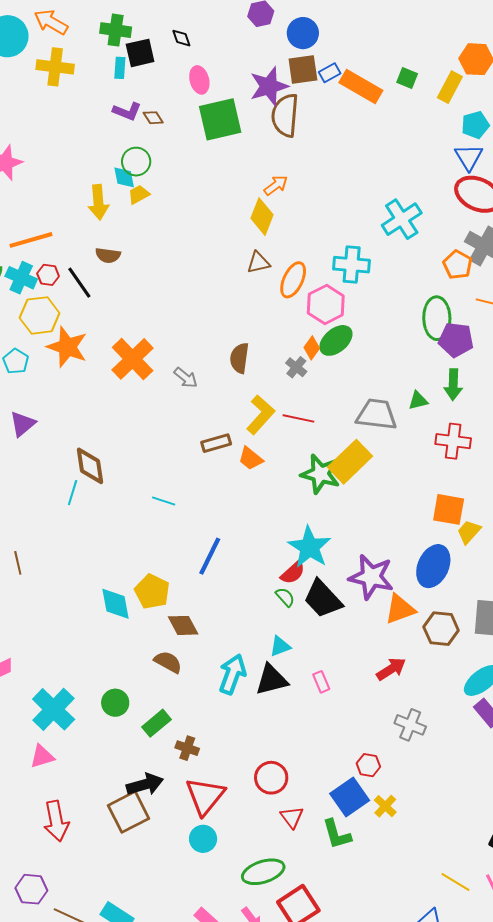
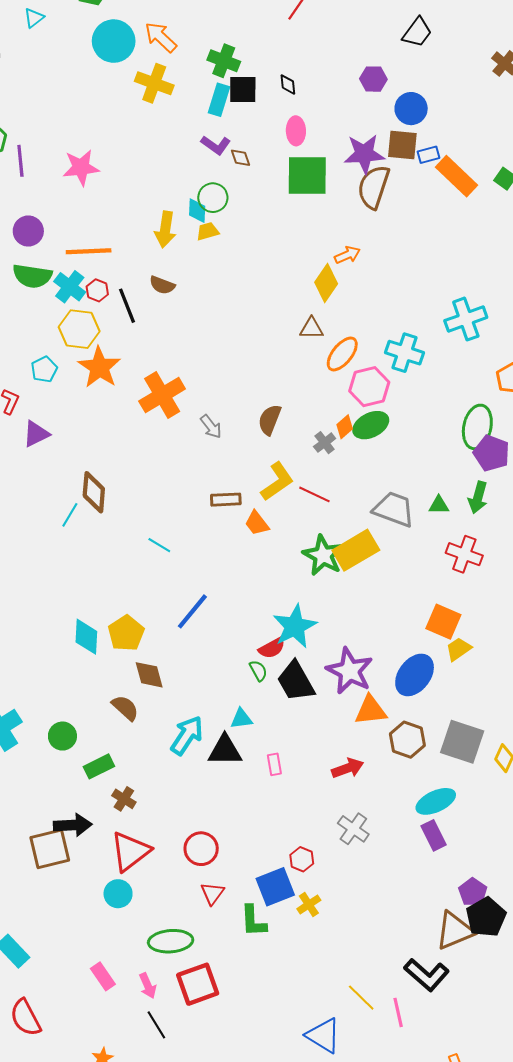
cyan rectangle: (120, 68) -> (219, 100), size x1.4

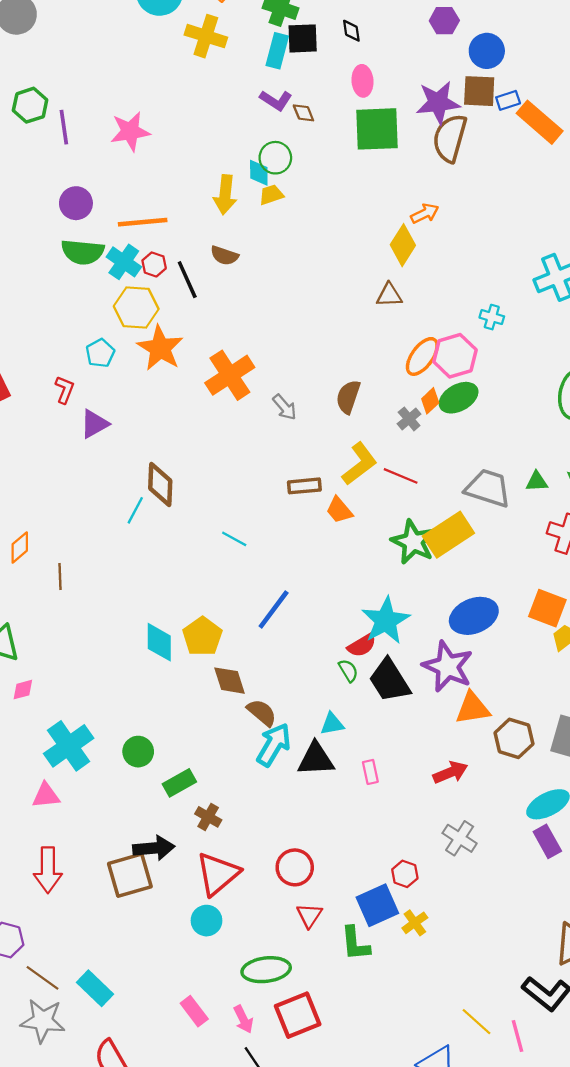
cyan cross: (405, 353) -> (492, 317), size x0.6
orange ellipse: (342, 354) -> (422, 356), moved
blue ellipse: (415, 675) -> (474, 616), moved, turned 33
brown semicircle: (125, 708) -> (262, 713), moved

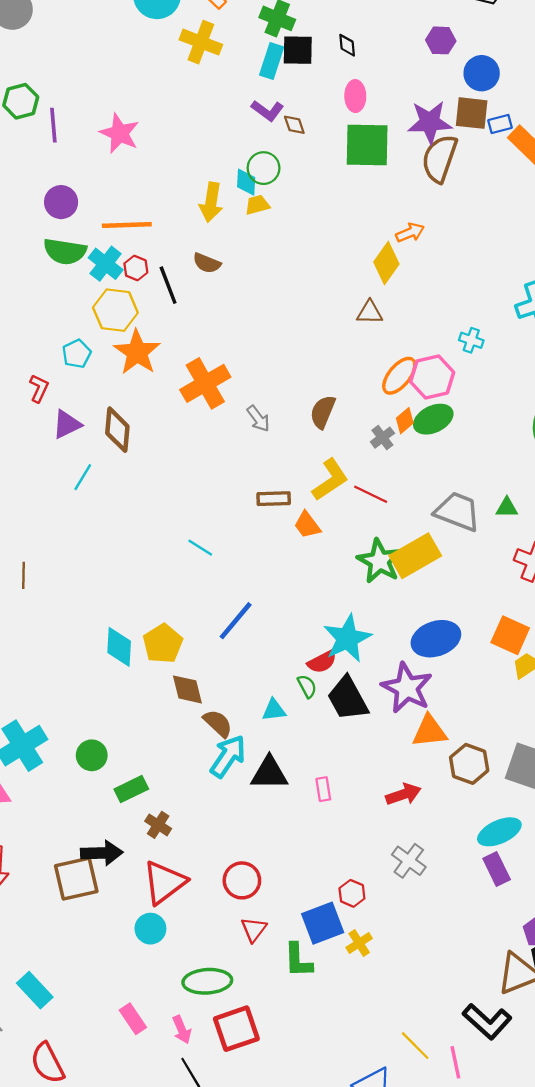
pink star: (130, 131) -> (120, 133), turned 30
brown diamond: (160, 484) -> (117, 430), moved
cyan line: (135, 510) -> (83, 477), moved
cyan triangle: (332, 724) -> (274, 710), moved

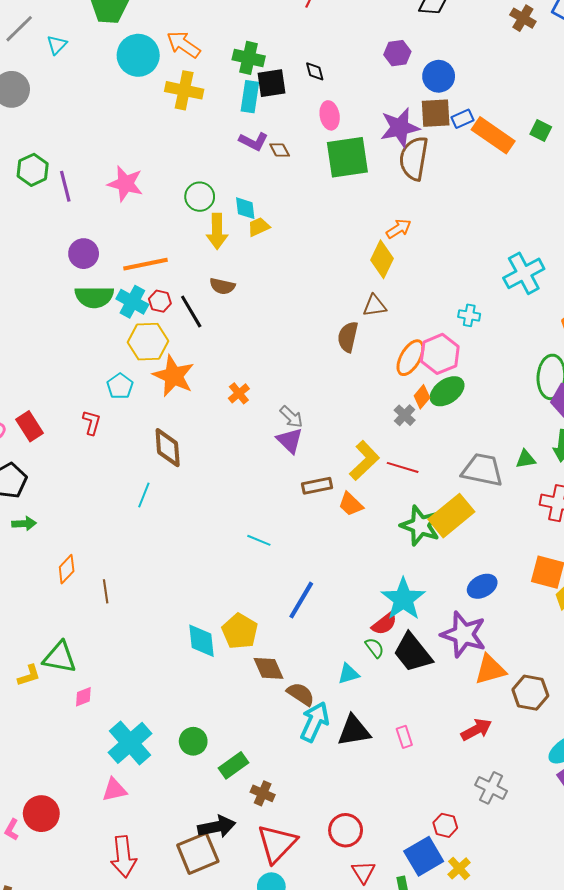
green circle: (264, 168) -> (200, 197), moved
orange cross: (205, 383) -> (239, 393), size x0.5
brown semicircle: (323, 412) -> (348, 337), moved
purple triangle: (67, 424) -> (290, 440), moved, turned -40
blue ellipse: (436, 639) -> (482, 586), size x0.7

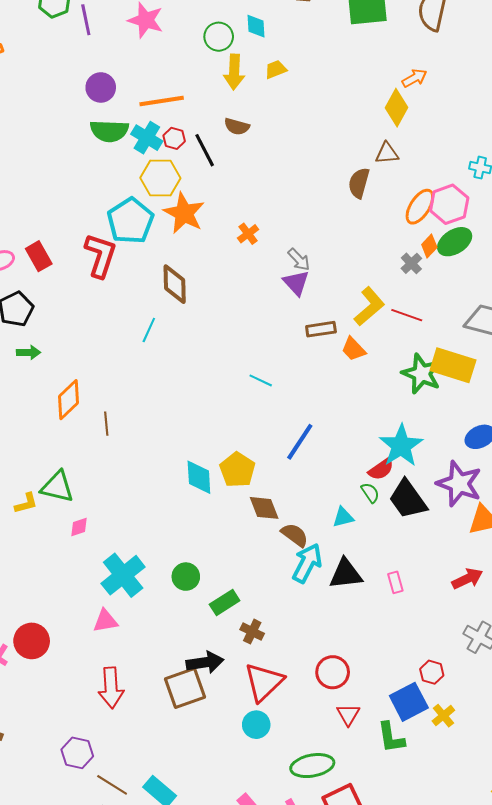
cyan diamond: (245, 208) -> (256, 26), moved
cyan pentagon: (120, 386) -> (130, 221), size x1.8
red L-shape: (92, 423) -> (100, 256), size x1.8
yellow rectangle: (451, 516) -> (453, 365), turned 54
orange diamond: (67, 569) -> (69, 400), size x1.4

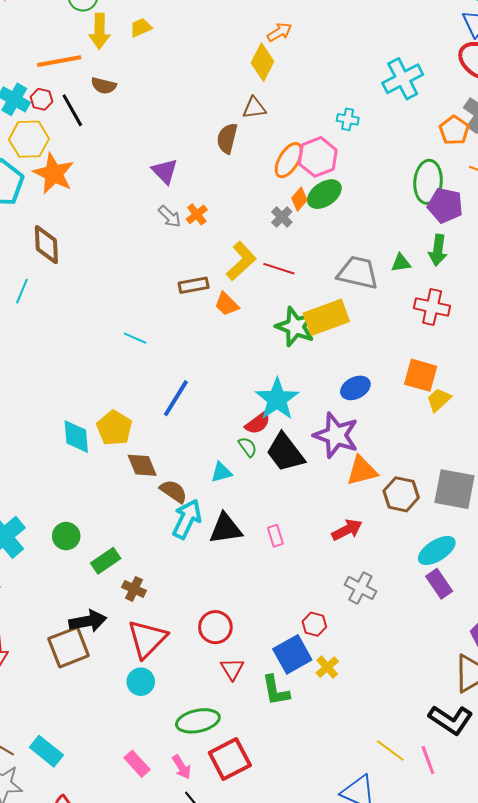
orange line: (162, 101) -> (59, 61), moved
orange cross: (248, 234) -> (197, 214), moved
purple triangle: (296, 283) -> (165, 171), moved
yellow rectangle: (453, 365) -> (326, 317), turned -36

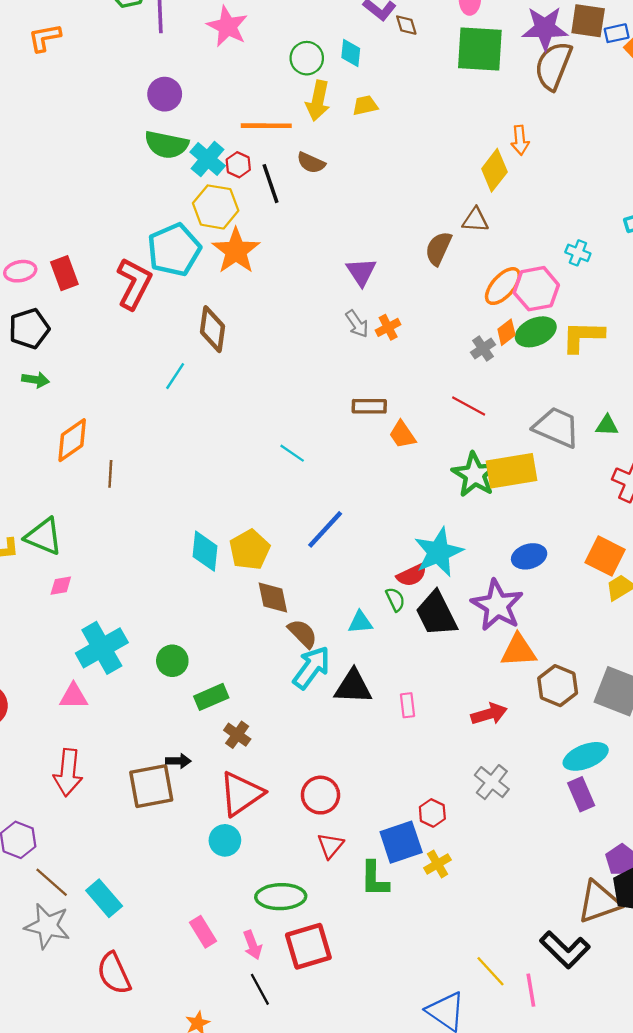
orange arrow: (279, 32) -> (520, 140), turned 105
yellow L-shape: (241, 261) -> (583, 337), moved, turned -147
black arrow: (88, 621) -> (178, 761), size x0.6

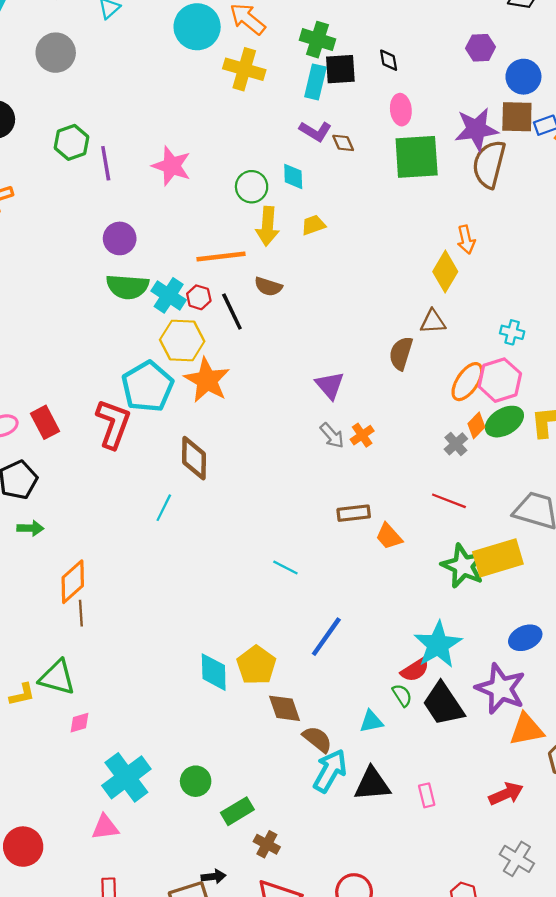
cyan cross: (578, 253) -> (512, 332), moved
brown line: (110, 474) -> (81, 613), moved

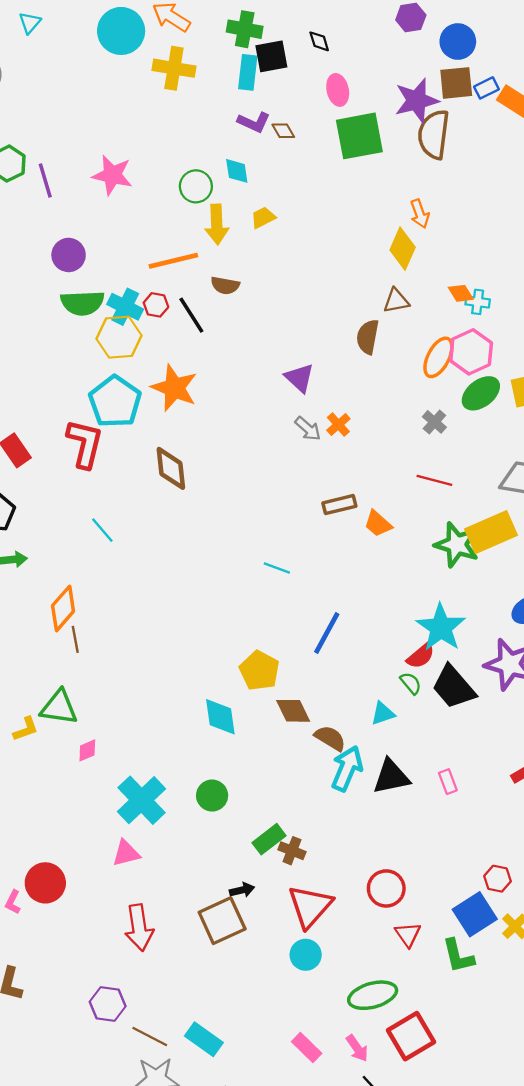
yellow hexagon: (182, 340) -> (119, 337), moved
orange diamond: (476, 425) -> (461, 293), moved, turned -70
cyan line: (164, 508) -> (102, 530), moved, turned -60
cyan diamond: (214, 672) -> (220, 717), moved
green rectangle: (237, 811) -> (269, 839), moved

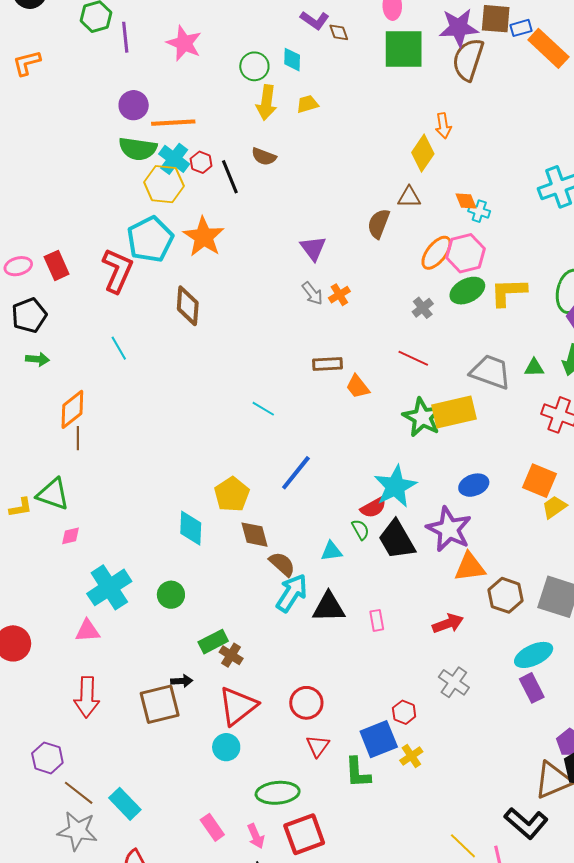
orange line: (173, 261) -> (173, 123), moved

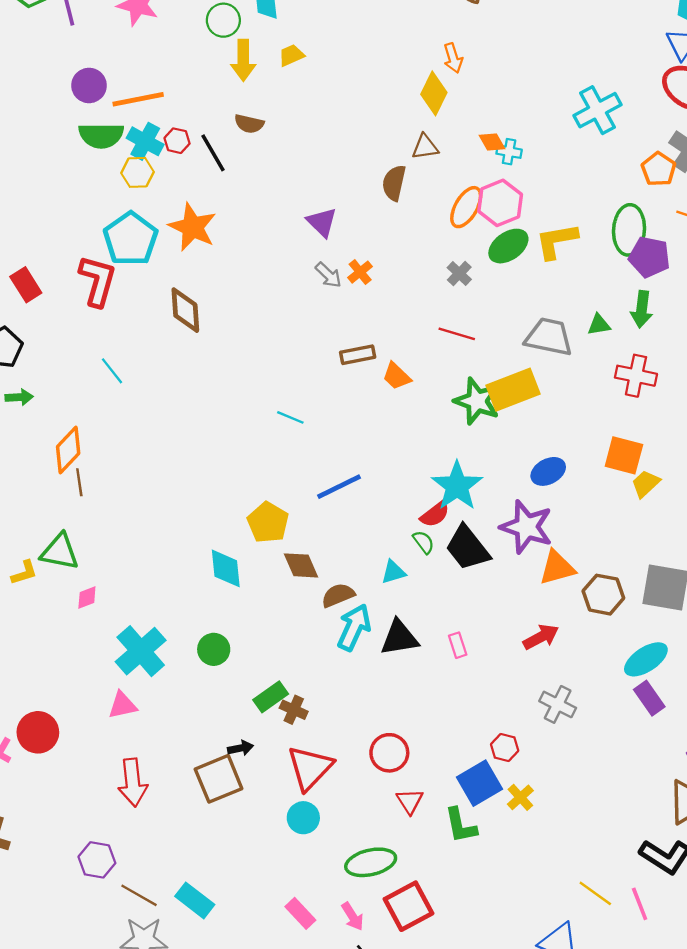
yellow hexagon: (164, 184) -> (137, 172), size x0.7
blue line: (296, 473) -> (339, 487), turned 33
brown semicircle: (282, 564) -> (338, 595), turned -56

